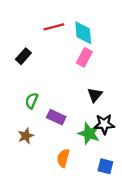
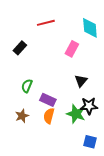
cyan diamond: (83, 33) -> (90, 28), moved
orange semicircle: (63, 158) -> (49, 116), moved

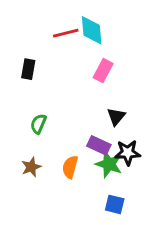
cyan diamond: (90, 28) -> (92, 30), moved
black rectangle: (20, 48) -> (28, 69), turned -32
purple rectangle: (48, 100) -> (99, 145), moved
blue square: (90, 142) -> (115, 204), moved

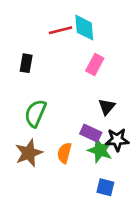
green semicircle: (38, 124) -> (35, 113), size x1.5
brown star: (31, 167) -> (29, 153), size x1.5

